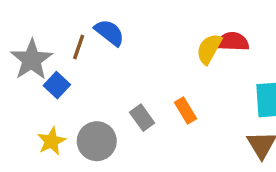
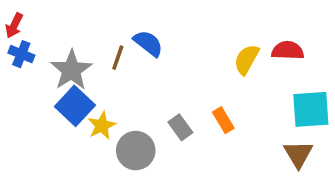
red semicircle: (233, 42) -> (288, 50), moved
blue square: (57, 85) -> (75, 106), moved, size x1.5
yellow star: (51, 141) -> (102, 126), moved

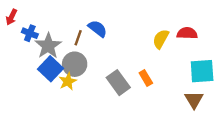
blue cross: (21, 54) -> (30, 33), moved
gray rectangle: (180, 127) -> (118, 83), size x1.5
gray circle: (136, 151) -> (75, 64), moved

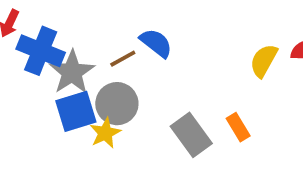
blue cross: (30, 33) -> (41, 51), size x1.6
brown line: (78, 38) -> (123, 59), turned 42
blue square: (51, 69) -> (76, 111), turned 30

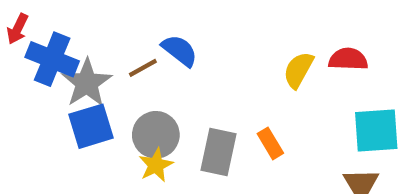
gray circle: (117, 104) -> (156, 135), moved
yellow star: (105, 133) -> (156, 165), moved
gray rectangle: (191, 135) -> (219, 152), turned 48

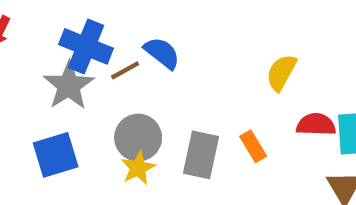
blue cross: (52, 59) -> (86, 46), moved
red semicircle: (348, 59) -> (316, 125), moved
blue square: (91, 126) -> (56, 155), moved

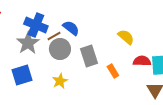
yellow semicircle: (281, 72) -> (126, 37), turned 102
gray circle: (138, 138) -> (60, 49), moved
gray rectangle: (201, 155) -> (89, 56), moved, turned -30

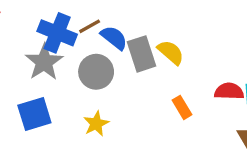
brown line: (54, 36) -> (90, 26), moved
yellow semicircle: (126, 37) -> (171, 52), moved
gray rectangle: (89, 56) -> (142, 54), moved

